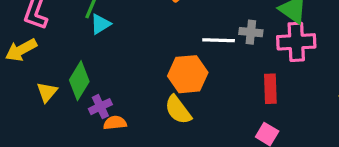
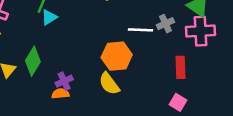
gray cross: (251, 32) -> (166, 24), turned -30
purple cross: (100, 107) -> (64, 81), moved

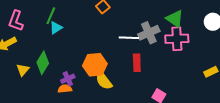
gray cross: (166, 24) -> (149, 33), size x1.5
orange hexagon: (117, 56) -> (95, 65), moved
red rectangle: (181, 67) -> (137, 63), moved

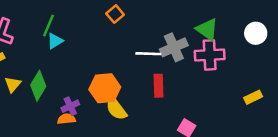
yellow triangle: (23, 70) -> (13, 84), moved

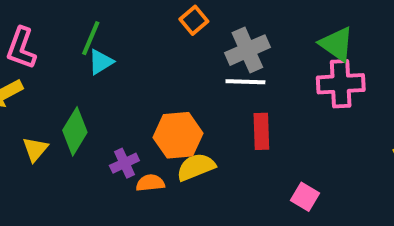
gray cross: (174, 47) -> (247, 50), moved
yellow triangle: (13, 84) -> (35, 149), moved
yellow semicircle: (116, 109) -> (196, 167), turned 105
orange semicircle: (66, 119) -> (150, 183), moved

